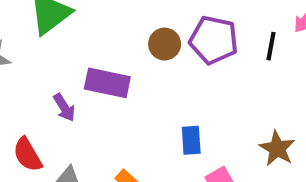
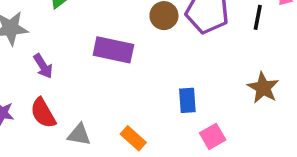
purple arrow: (64, 107) -> (43, 66), moved
brown star: (277, 148) -> (263, 88), moved

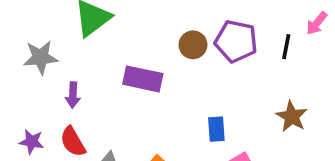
purple arrow: (43, 66) -> (73, 95), turned 35

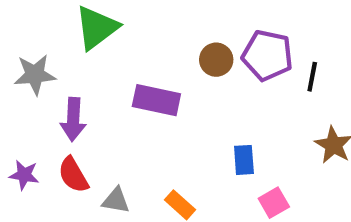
black line: (286, 47) -> (312, 77), moved
purple arrow: (73, 95) -> (73, 119), size x1.4

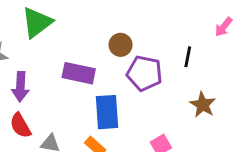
purple pentagon: (267, 55) -> (144, 73), moved
blue rectangle: (244, 160) -> (107, 112), moved, size x1.6

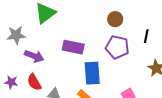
brown circle: (121, 45) -> (115, 19), moved
purple arrow: (20, 87) -> (34, 56), turned -72

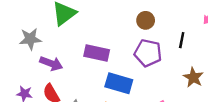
blue rectangle: (92, 73) -> (119, 83), turned -70

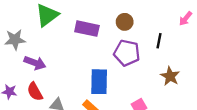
purple rectangle: (97, 53) -> (87, 29), moved
blue rectangle: (119, 83) -> (99, 82), turned 75

